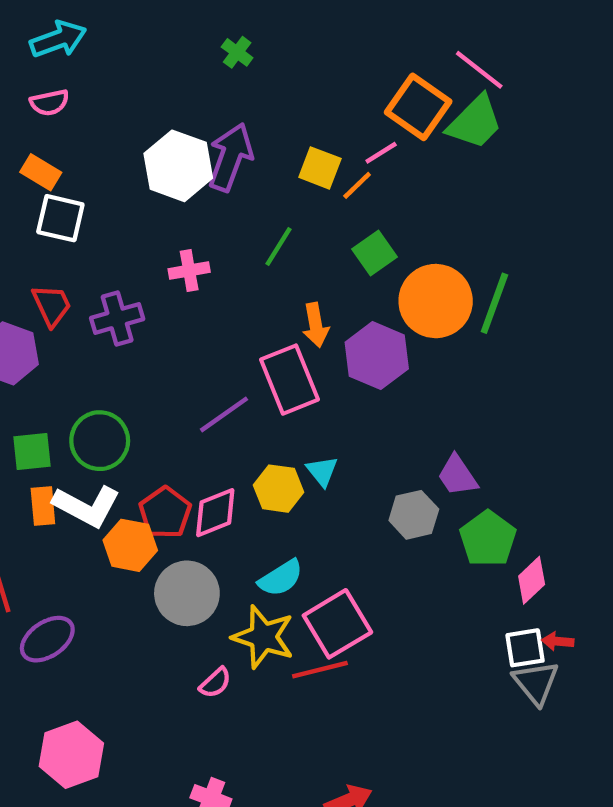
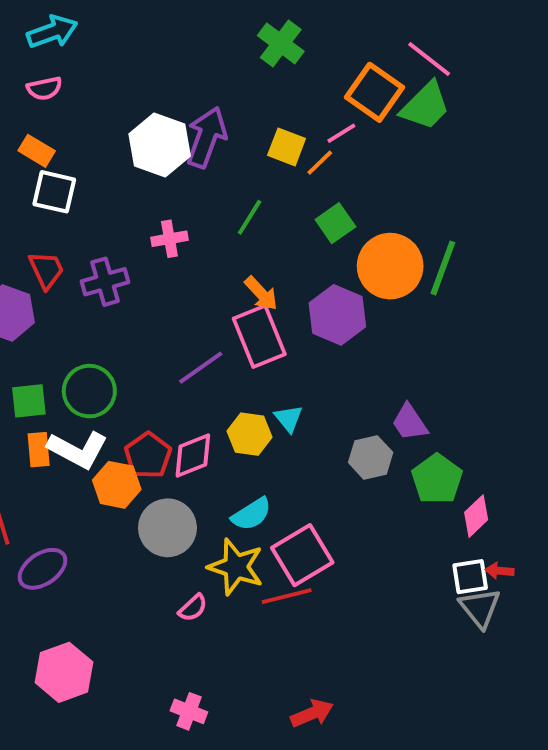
green cross: (237, 52) -> (281, 43), moved, size x1.6
orange arrow: (316, 325) -> (261, 293), moved, turned -33

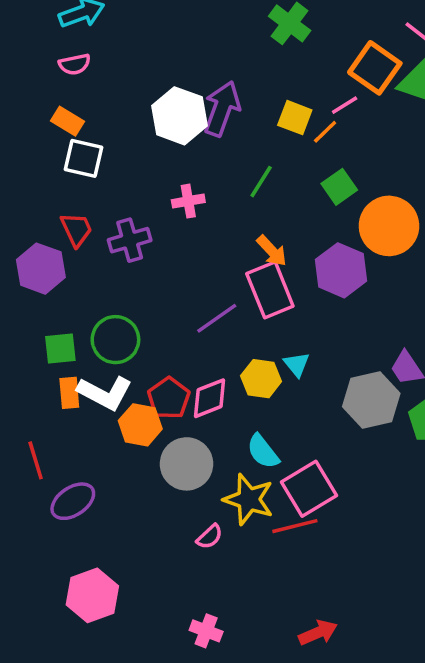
gray hexagon: (371, 457) -> (371, 400), size x1.4
cyan semicircle: (251, 514) -> (263, 451), turned 84

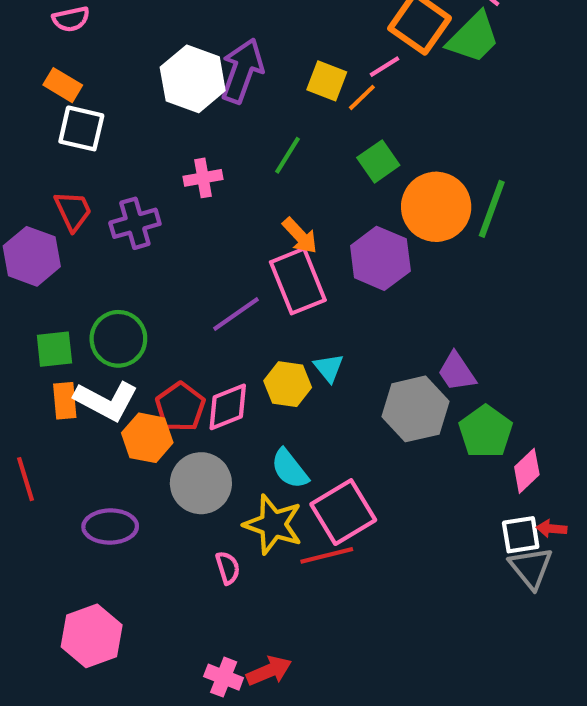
purple ellipse: (73, 501) -> (110, 527), moved, turned 33
pink semicircle: (210, 537) -> (228, 568), turned -64
red arrow: (318, 633) -> (269, 671), moved

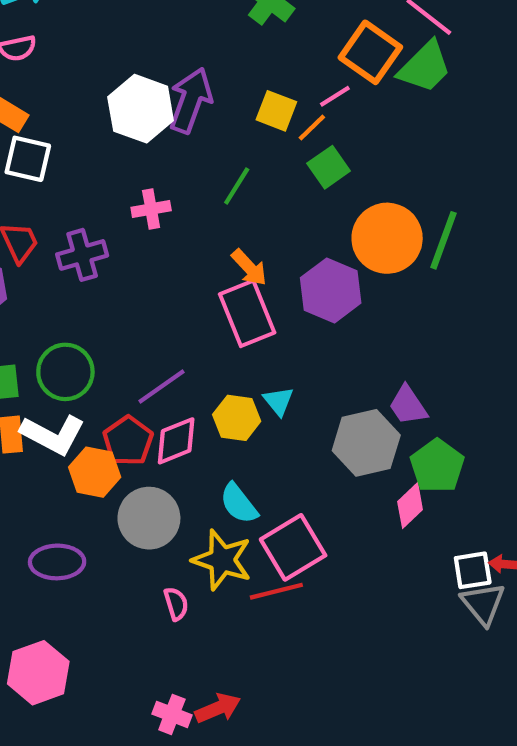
green square: (378, 161) -> (329, 167), moved
purple line: (236, 314) -> (161, 387), moved
pink diamond: (527, 471) -> (410, 506), moved

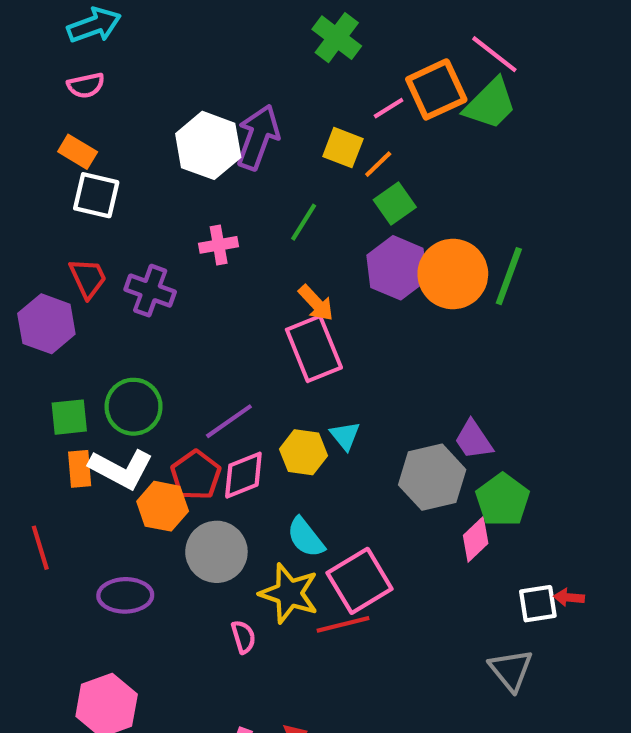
orange square: (370, 52) -> (436, 89), turned 30
pink line: (335, 96) -> (389, 108), moved
purple cross: (82, 255) -> (150, 291), turned 36
purple hexagon: (331, 290) -> (397, 268), moved
gray triangle: (483, 604) -> (511, 670), moved

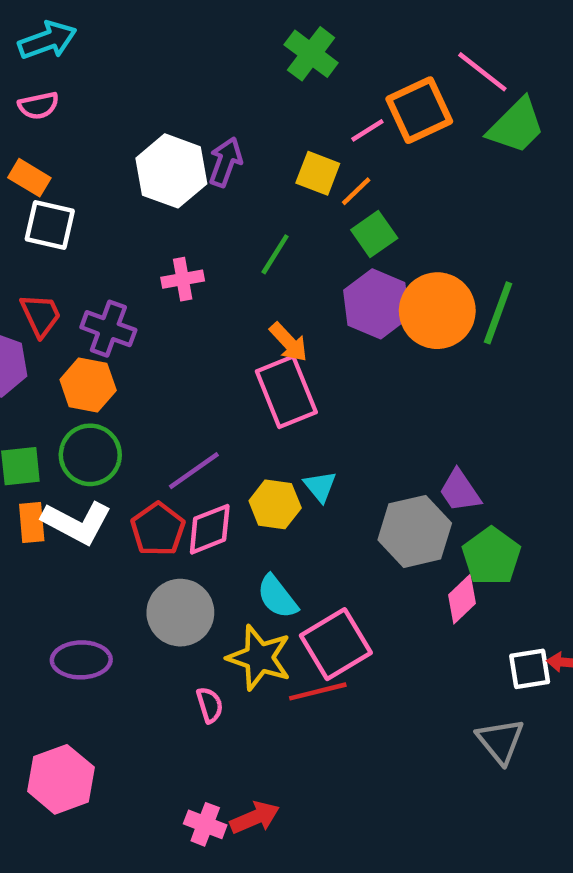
green trapezoid: (490, 104) -> (516, 126), moved
purple arrow: (258, 137) -> (225, 162), size x0.7
orange hexagon: (163, 506) -> (88, 385), moved

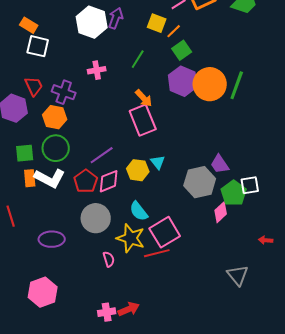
white square: (530, 669) -> (250, 185), moved
pink cross: (205, 824) -> (107, 312), turned -30

